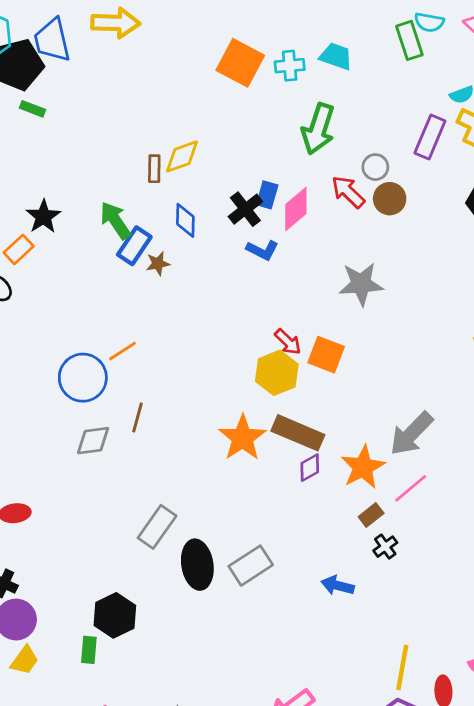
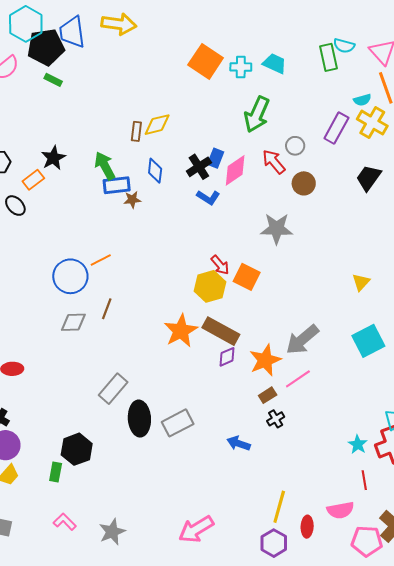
brown circle: (390, 199) -> (304, 183), moved
blue rectangle: (134, 246) -> (117, 185), turned 44

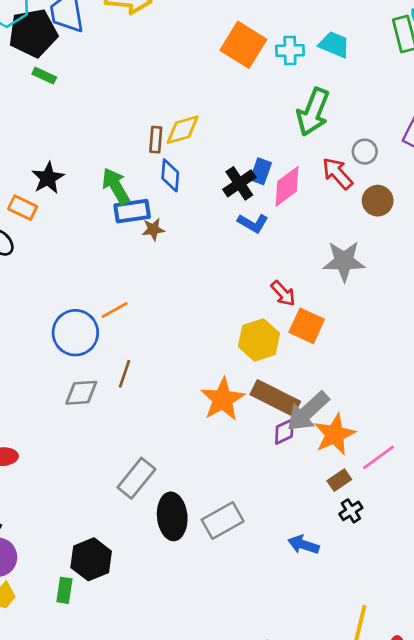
blue diamond: (155, 171) -> (170, 175), moved
orange rectangle: (33, 180) -> (23, 208), turned 65
red arrow: (220, 265) -> (283, 293), moved
gray arrow: (302, 340) -> (308, 411), moved

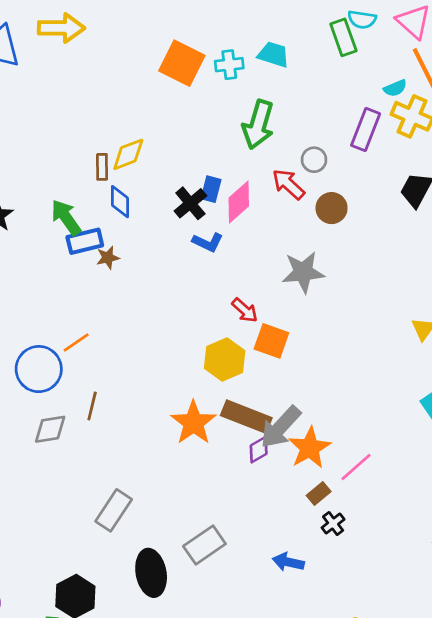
black ellipse: (172, 516) -> (151, 573), moved

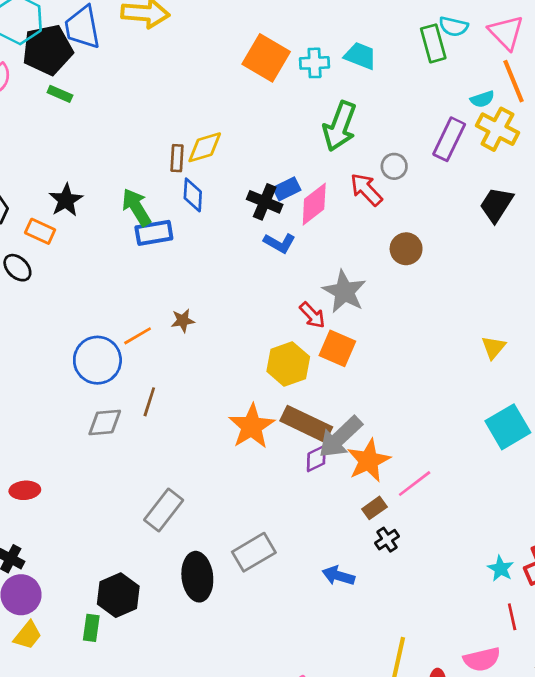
blue rectangle: (211, 189) -> (287, 189), turned 45
black cross: (190, 203) -> (265, 202), turned -32
brown circle: (332, 208) -> (406, 249), moved
brown star: (108, 258) -> (183, 321), moved
gray star: (303, 272) -> (344, 292), moved, turned 30

